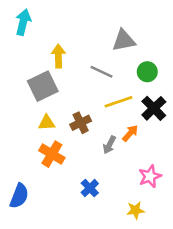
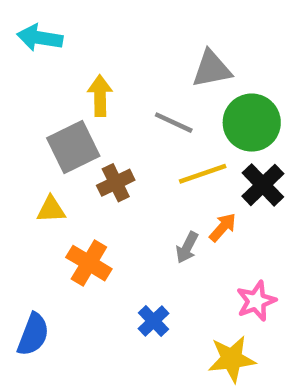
cyan arrow: (23, 22) -> (40, 38), turned -95
green circle: (147, 72) -> (252, 123), size x1.6
yellow triangle: (47, 123) -> (51, 210), moved
brown cross: (81, 123) -> (116, 183), moved
yellow star: (135, 210) -> (232, 359), size x1.5

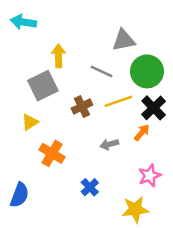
brown cross: (116, 183) -> (82, 107), moved
yellow triangle: (51, 210) -> (30, 122), turned -30
orange arrow: (223, 227) -> (142, 133), moved
gray arrow: (187, 247) -> (109, 144), turned 48

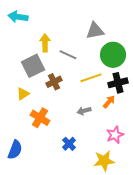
gray line: (101, 71) -> (68, 55), moved
brown cross: (82, 107) -> (54, 82), moved
black cross: (154, 108) -> (118, 83), turned 30

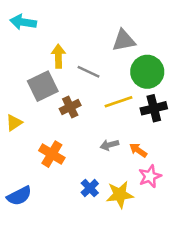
yellow triangle: (23, 94) -> (14, 123), moved
orange arrow: (109, 102) -> (138, 150), moved, turned -96
blue semicircle: (15, 150) -> (19, 196), turned 42
yellow star: (104, 161) -> (120, 195), moved

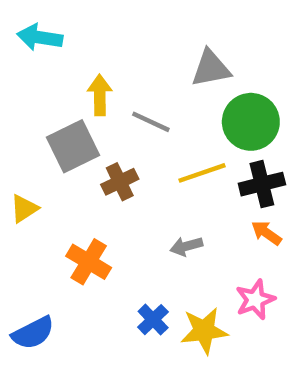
orange arrow: (138, 150) -> (266, 233), moved

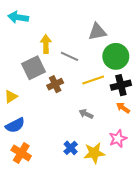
gray arrow: (186, 246) -> (86, 114), turned 40
orange cross: (89, 262) -> (21, 153), moved
blue semicircle: (33, 333) -> (15, 125), moved

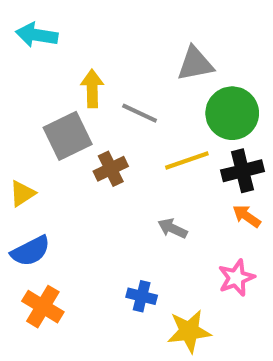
blue cross: (71, 148) -> (142, 296), turned -32
yellow star: (94, 153) -> (189, 331), moved

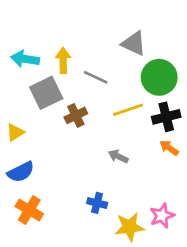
cyan arrow: (37, 35) -> (25, 59), moved
gray triangle: (195, 64) -> (134, 43), turned 36
pink star: (236, 278) -> (162, 216), moved

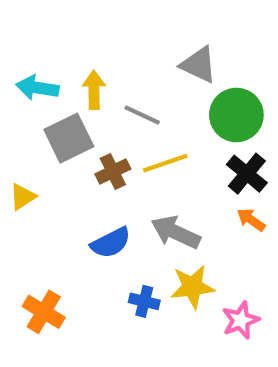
yellow line: (128, 110) -> (165, 163), moved
black cross: (166, 117) -> (247, 174), turned -36
gray arrow: (118, 156) -> (176, 232), size x1.6
blue semicircle: (21, 172) -> (111, 243), moved
yellow star: (130, 227) -> (192, 287), moved

